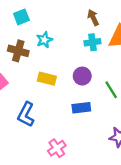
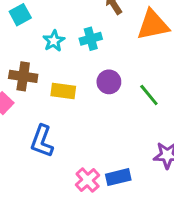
cyan cross: (92, 42) -> (91, 39), moved
brown cross: (18, 51) -> (23, 76), moved
blue rectangle: (81, 108) -> (118, 177), moved

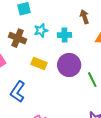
brown cross: (23, 76) -> (18, 38), moved
purple circle: (109, 82) -> (69, 65), size x1.5

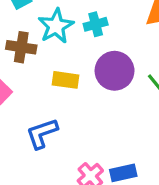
cyan star: (41, 30) -> (56, 26), size x1.5
blue L-shape: (18, 92) -> (42, 133), turned 50

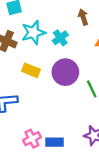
cyan cross: (96, 24) -> (60, 38), turned -35

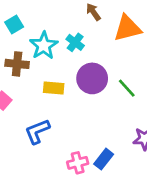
pink cross: (32, 139) -> (78, 163), turned 30
blue rectangle: (55, 142) -> (104, 159), turned -36

